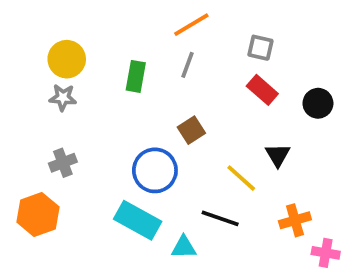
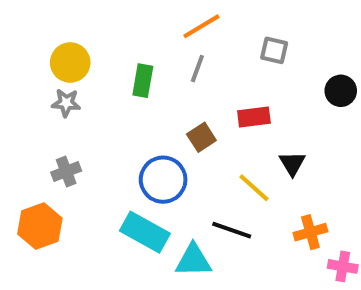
red rectangle: (262, 90) -> (254, 117), moved, turned -48
black circle: (318, 103) -> (341, 91), moved
cyan triangle: (184, 247) -> (193, 260), size x1.4

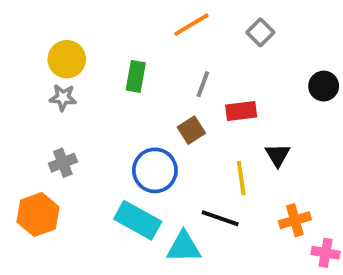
gray square: (274, 50) -> (260, 32), moved, turned 32
gray line: (197, 69) -> (203, 84), moved
yellow line: (254, 188) -> (241, 178), turned 40

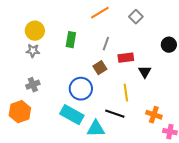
black triangle: (278, 155) -> (145, 72), moved
orange cross: (295, 220) -> (154, 115), turned 35

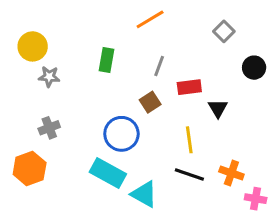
gray square: (136, 17) -> (224, 31), moved
yellow circle: (35, 31) -> (33, 46), moved
black line: (115, 114) -> (189, 175), moved
cyan triangle: (96, 129) -> (144, 194), turned 30

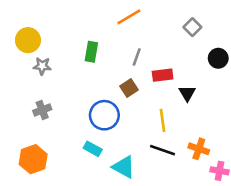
orange hexagon: (30, 168) -> (33, 159), moved
cyan rectangle: (108, 173) -> (93, 149), size x0.6

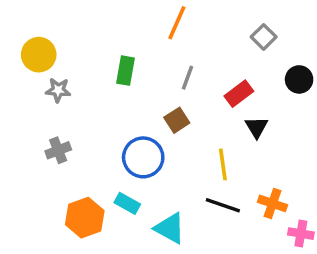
orange line: (129, 17) -> (177, 23), turned -35
red rectangle: (163, 75) -> (239, 94), moved, turned -30
orange hexagon: (33, 159) -> (85, 218), moved

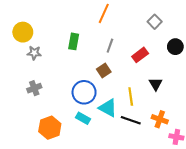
black triangle: (257, 127) -> (156, 84), moved
cyan rectangle: (127, 203) -> (83, 118), moved
cyan triangle: (170, 228) -> (108, 108), moved

